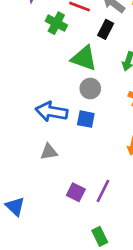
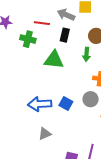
gray circle: (90, 89) -> (91, 99), moved
blue square: (86, 119) -> (66, 104), turned 32

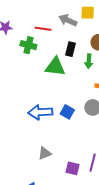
black rectangle: (65, 35) -> (71, 49), moved
gray triangle: (45, 134) -> (45, 153), moved

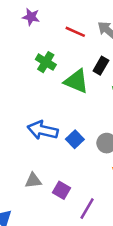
green cross: (28, 45) -> (46, 62), moved
purple square: (73, 168) -> (62, 190), moved

